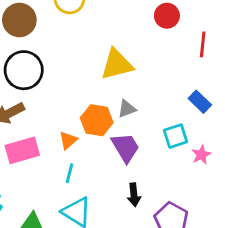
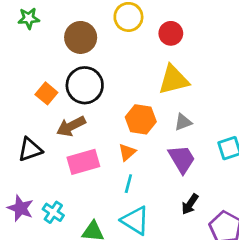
red circle: (167, 16) -> (171, 33), moved
orange hexagon: (97, 120) -> (141, 119), moved
black arrow: (134, 195) -> (190, 204), turned 40

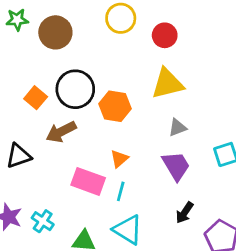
brown circle: (81, 37) -> (55, 32), moved
orange hexagon: (141, 119) -> (115, 106), moved
pink rectangle: (83, 162) -> (88, 181), moved, turned 36

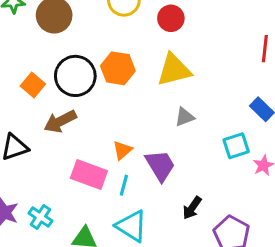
orange hexagon: (115, 106) -> (118, 68), moved
purple trapezoid: (176, 166) -> (160, 165), moved

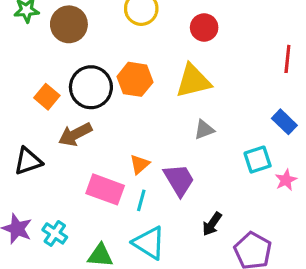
red circle: (171, 18) -> (204, 27), moved

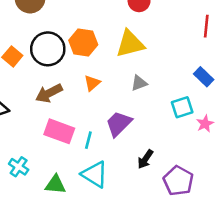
brown arrow: (75, 134) -> (49, 93), moved
orange triangle: (140, 164) -> (92, 83), moved
purple trapezoid: (179, 180) -> (119, 124), turned -104

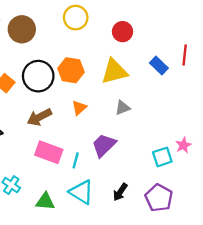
blue rectangle: (204, 77) -> (159, 66), moved
cyan square: (182, 107) -> (162, 157), moved
black arrow: (145, 159) -> (120, 192), moved

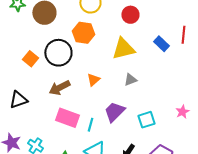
orange hexagon: (71, 70) -> (83, 33), moved
cyan square: (162, 157) -> (146, 120), moved

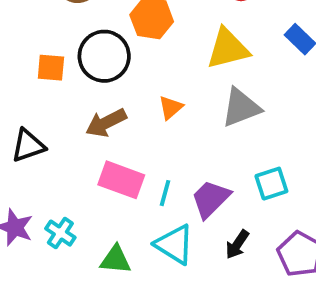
orange square: (30, 59) -> (51, 68), turned -35
gray triangle: (130, 80) -> (241, 108), size x1.6
purple trapezoid: (114, 112) -> (211, 199), moved

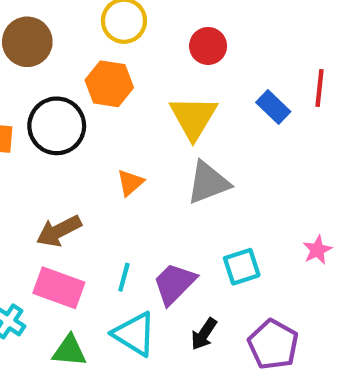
yellow triangle: (228, 49) -> (193, 117), turned -45
brown arrow: (106, 123) -> (59, 231), moved
pink rectangle: (121, 180) -> (59, 288), moved

